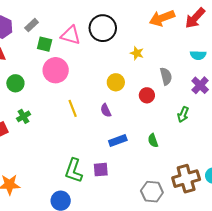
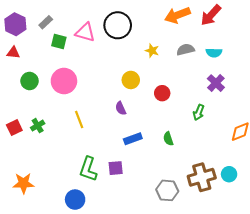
pink circle: (56, 70) -> (64, 81), moved
gray semicircle: (166, 76) -> (186, 50), moved, turned -90
yellow line: (73, 108) -> (79, 119), moved
green cross: (23, 116) -> (38, 126), moved

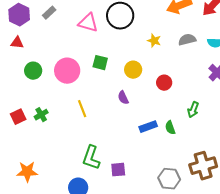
green square: (59, 41) -> (100, 63), moved
green arrow: (199, 112) -> (193, 110), moved
blue rectangle: (133, 139) -> (148, 127), moved
purple square: (116, 168) -> (118, 170), moved

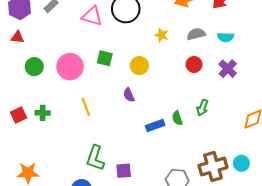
red circle: (164, 83) -> (194, 65), moved
green cross: (41, 115) -> (43, 113), turned 32
green semicircle: (170, 128) -> (177, 118), moved

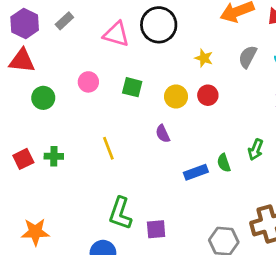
gray semicircle: (196, 34) -> (248, 57), turned -48
red triangle: (17, 37) -> (22, 61), size x1.5
red circle: (194, 65) -> (208, 95), moved
pink circle: (70, 67) -> (88, 82), moved, size x0.6

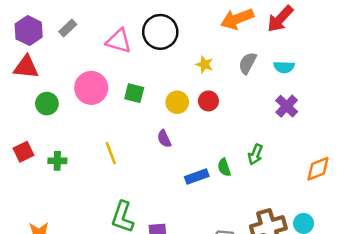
pink circle: (88, 82) -> (91, 88), size x1.6
red square: (23, 159) -> (23, 152), moved

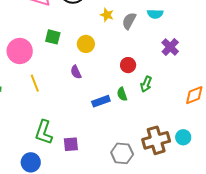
gray semicircle: (248, 63) -> (129, 21), moved
cyan semicircle: (284, 67) -> (155, 14), moved
pink circle: (91, 88) -> (20, 51), moved
red circle: (208, 101) -> (128, 65), moved

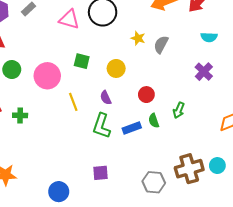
cyan semicircle: (155, 14) -> (209, 37), moved
red circle: (128, 65) -> (146, 95), moved
yellow line: (35, 83) -> (73, 102), moved
green L-shape: (44, 132) -> (102, 126), moved

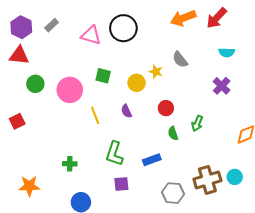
yellow star: (138, 38) -> (156, 72), moved
gray semicircle: (161, 44) -> (180, 60), turned -66
green cross: (20, 115) -> (70, 164), moved
green L-shape: (102, 126) -> (114, 154), moved
blue rectangle: (132, 128) -> (152, 160), moved

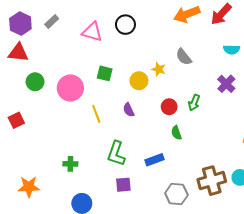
black circle: (123, 28) -> (125, 25), size x0.7
green arrow: (197, 123) -> (194, 103), moved

